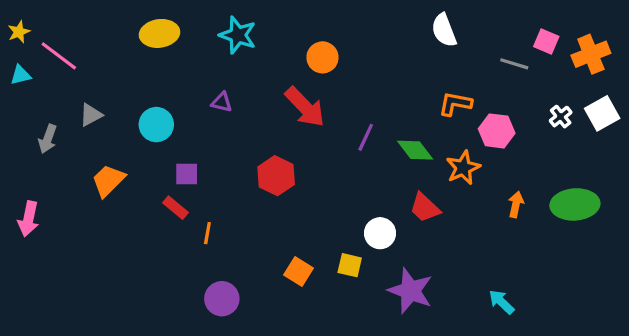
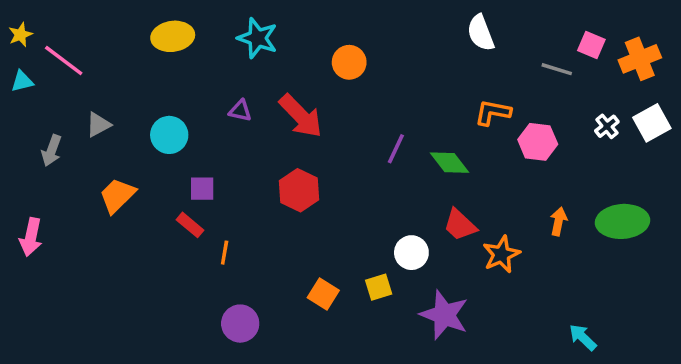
red arrow: (305, 107) -> (301, 116), moved
orange star: (463, 168) -> (501, 254), moved
yellow square: (350, 265) -> (379, 287), turned -30
cyan arrow: (501, 302) -> (583, 337), moved

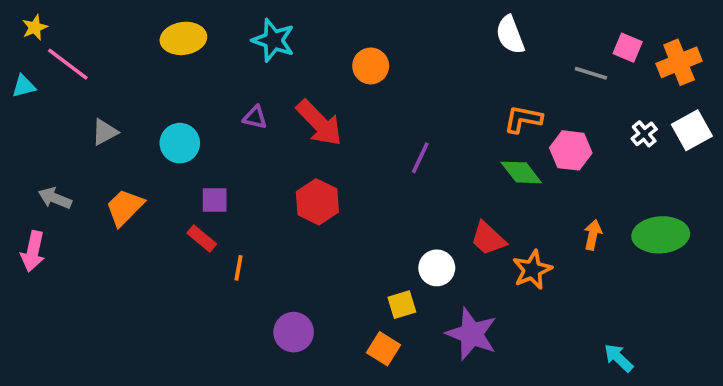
yellow star: (20, 35) -> (35, 27), moved
gray arrow: (52, 151) -> (55, 198), moved, turned 92
green diamond: (449, 163) -> (521, 172), moved
orange square: (323, 294) -> (384, 349), moved
purple circle: (240, 324) -> (294, 332), moved

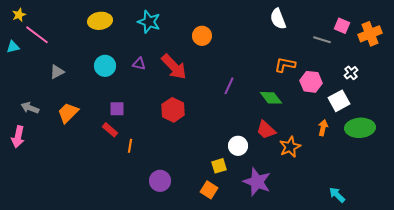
white square: (692, 130) -> (339, 101), moved
cyan circle: (180, 143) -> (105, 66), moved
green diamond: (521, 172) -> (271, 98), moved

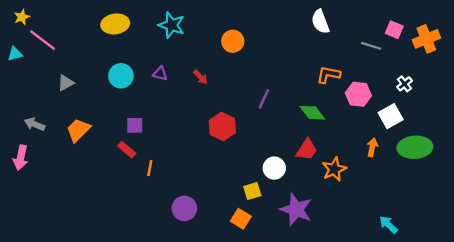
red arrow: (174, 67) -> (200, 77), size x0.5
red hexagon: (173, 110) -> (222, 127), moved
red trapezoid: (266, 130) -> (307, 150), turned -100

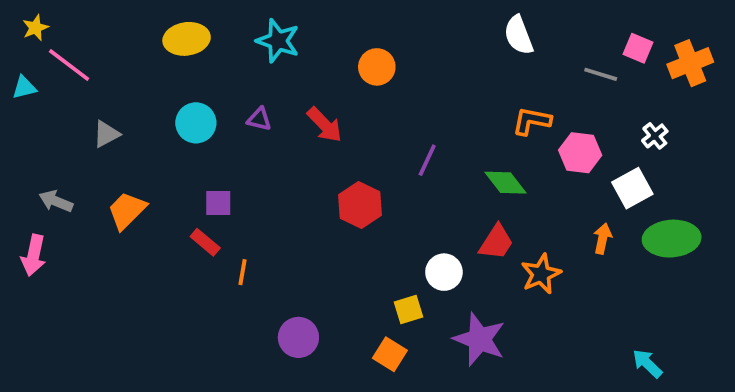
red arrow: (200, 77) -> (325, 125), size x1.5
cyan arrow: (388, 225) -> (647, 364), moved

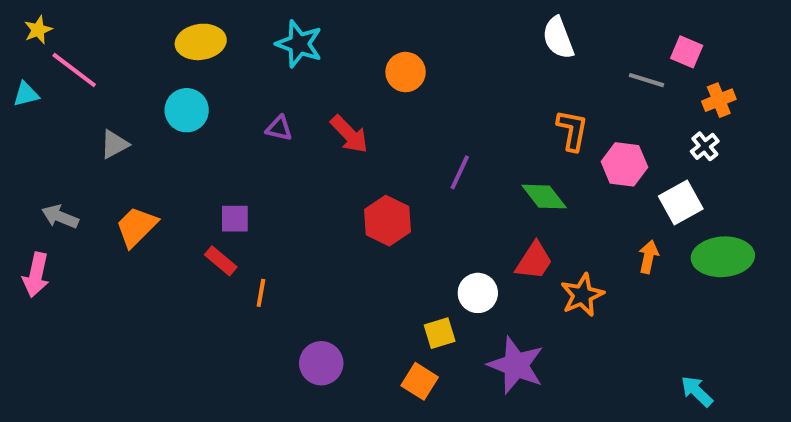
orange cross: (690, 63) -> (719, 100), moved, size x0.7
orange L-shape: (532, 121) -> (572, 130), turned 90
cyan circle: (196, 123) -> (187, 110), moved

